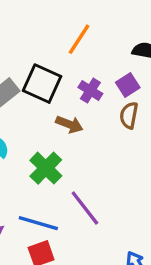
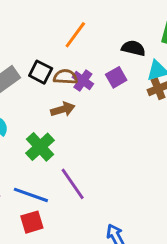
black square: (42, 84) -> (41, 72), size x0.7
brown semicircle: (129, 115) -> (65, 77), moved, turned 80
brown arrow: (69, 124) -> (63, 109), turned -40

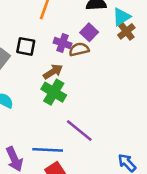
brown semicircle: (65, 77) -> (79, 49), moved
green cross: (40, 147) -> (54, 92), moved

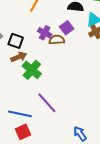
black square: (26, 46) -> (16, 41), moved
brown arrow: (53, 72) -> (19, 57), moved

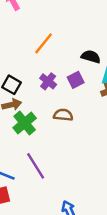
brown semicircle: (57, 40) -> (63, 115), moved

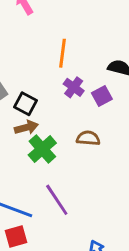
orange line: (44, 43) -> (63, 53), turned -30
purple cross: (48, 81) -> (74, 87), moved

